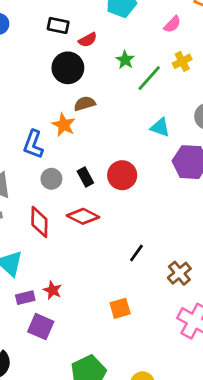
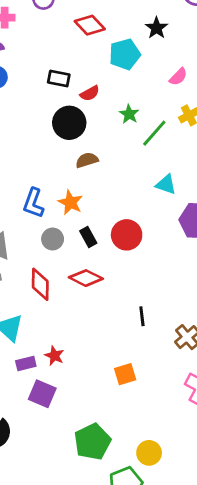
orange star: (64, 125) -> (70, 202), moved
black line: (136, 253) -> (142, 316), turned -42

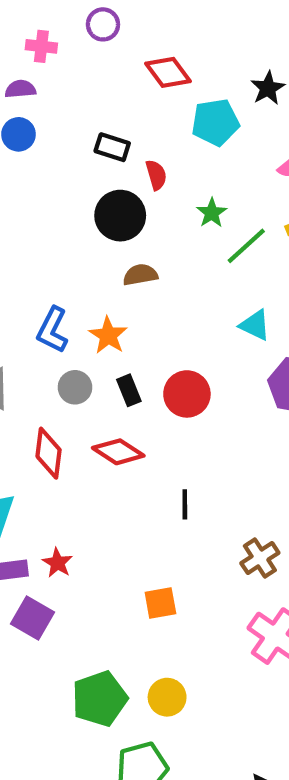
red semicircle: (90, 93) -> (156, 175), turned -84
black line: (142, 316) -> (185, 504), moved
yellow circle: (149, 453) -> (167, 697), moved

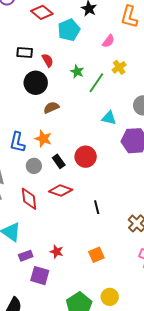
red star: (57, 563) -> (57, 252), moved

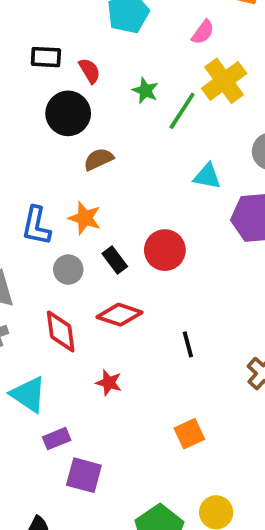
yellow cross: (119, 67) -> (224, 81), size x1.6
red star: (57, 252) -> (109, 383), moved

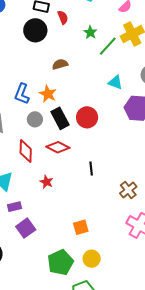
black circle: (68, 113) -> (35, 30), moved
black rectangle: (115, 260) -> (60, 118), size x1.5
orange square: (189, 434) -> (81, 227), moved
purple square: (84, 475) -> (26, 228), turned 30

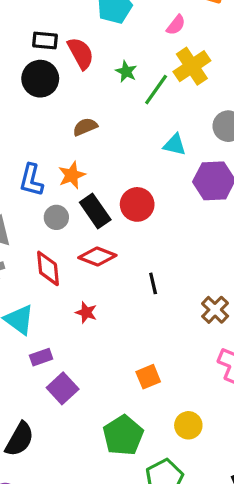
red semicircle: (63, 17) -> (81, 53), size x1.5
orange star: (48, 94) -> (72, 175), turned 30
yellow circle: (92, 259) -> (188, 425), moved

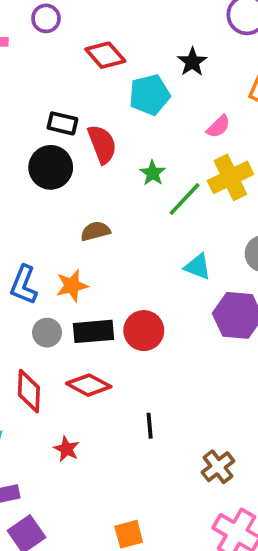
black rectangle: (95, 211) -> (94, 331), turned -68

